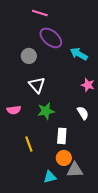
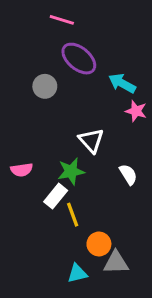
white triangle: (37, 85) -> (91, 140), moved
pink star: (88, 85) -> (136, 111), moved
white rectangle: (62, 136) -> (56, 196), moved, turned 35
yellow line: (29, 144) -> (73, 215), moved

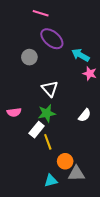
white triangle: (91, 140) -> (50, 89), moved
white semicircle: (128, 174) -> (85, 115), turned 72

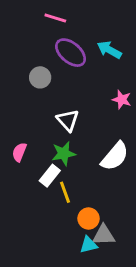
cyan arrow: (80, 55) -> (109, 50), moved
pink semicircle: (14, 112) -> (19, 152), turned 120
white semicircle: (85, 115) -> (115, 156), size x1.6
cyan triangle: (51, 181) -> (89, 245), moved

